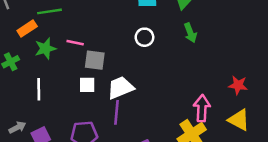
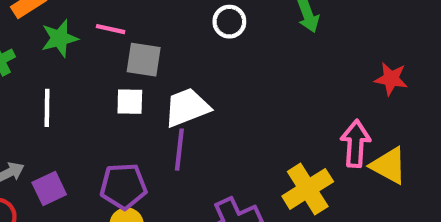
red star: (238, 85) -> (391, 79), moved
pink arrow: (202, 108) -> (355, 144), moved

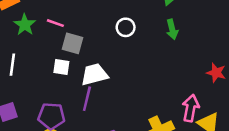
green star: (59, 38) -> (25, 25), turned -30

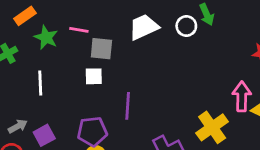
white circle: (126, 27) -> (186, 26), moved
white trapezoid: (94, 75) -> (144, 27), moved

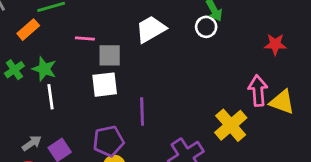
white circle: (186, 26) -> (206, 27), moved
green star: (46, 37) -> (44, 69), moved
white square: (94, 76) -> (105, 85), size x1.4

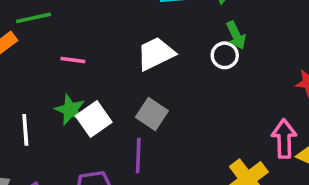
gray square: (110, 55) -> (152, 114), moved, turned 30
green star: (44, 69) -> (70, 110), moved
white square: (105, 85) -> (94, 119), turned -32

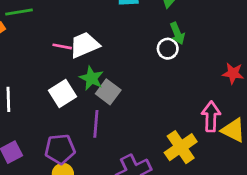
white trapezoid: (156, 54) -> (84, 45), moved
pink line: (73, 60) -> (62, 46), moved
green star: (70, 110) -> (92, 78), moved

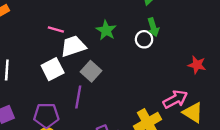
white trapezoid: (84, 45) -> (73, 46), moved
green star: (92, 78) -> (106, 30), moved
pink arrow: (211, 116) -> (175, 99), turned 55

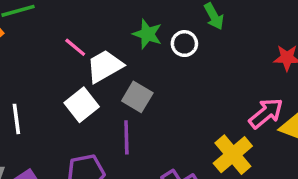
pink line: (56, 30) -> (75, 47), turned 35
white circle: (144, 39) -> (184, 44), moved

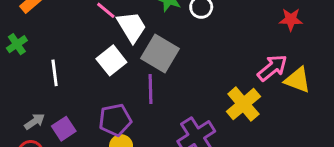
white trapezoid: (105, 66) -> (132, 27), turned 88
gray square: (137, 97) -> (160, 54), size x1.4

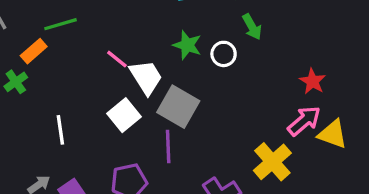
red star: (291, 19) -> (313, 81), moved, turned 30
green cross: (17, 44) -> (16, 82), moved

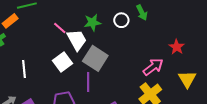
green star: (187, 45) -> (92, 22), moved, turned -30
white circle: (224, 54) -> (121, 20), moved
pink arrow: (304, 121) -> (153, 67), moved
yellow triangle: (333, 134) -> (187, 79), turned 36

